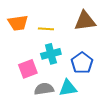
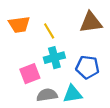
yellow line: (46, 29) -> (49, 31), turned 56
blue pentagon: (82, 63) -> (87, 67), turned -30

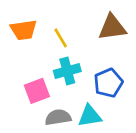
blue pentagon: (87, 67) -> (108, 83), turned -30

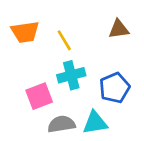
brown triangle: (112, 27) -> (119, 29), size x0.7

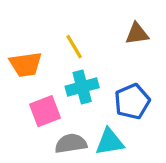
orange trapezoid: (25, 32) -> (26, 64), moved

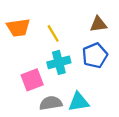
orange trapezoid: (26, 64) -> (18, 28), moved
blue pentagon: (132, 101) -> (95, 55), moved

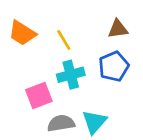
orange trapezoid: (18, 28) -> (22, 33), turned 40
cyan triangle: (79, 102) -> (94, 122), turned -40

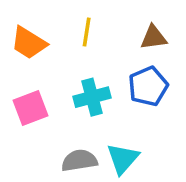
yellow line: (64, 40) -> (87, 32), moved, turned 40
pink square: (39, 96) -> (30, 108), moved

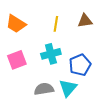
yellow line: (87, 32) -> (56, 24), moved
blue pentagon: (148, 86) -> (80, 65), moved

